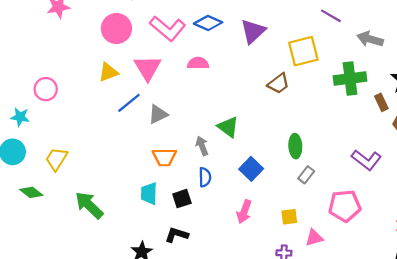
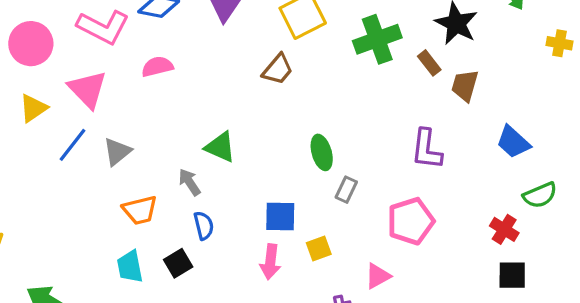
purple L-shape: (366, 160) -> (427, 149), turned 72
blue square: (251, 169) -> (280, 217), moved, turned -30
yellow square: (289, 217) -> (319, 249), moved

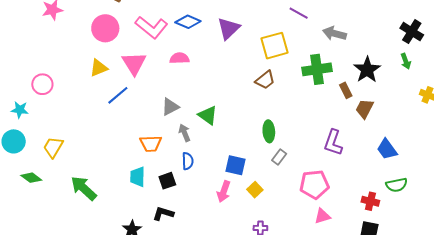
brown trapezoid: (278, 69) -> (265, 80), moved
gray triangle: (117, 152) -> (170, 107), moved
red cross: (504, 229) -> (370, 201), turned -30
yellow square: (319, 249) -> (255, 190), turned -35
pink triangle: (378, 276) -> (322, 216), moved

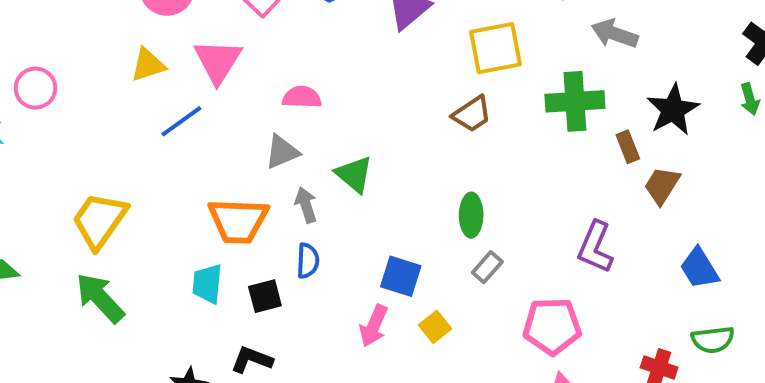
pink semicircle: (179, 58) -> (302, 97), moved
orange trapezoid: (151, 144) -> (238, 221), size x1.4
yellow trapezoid: (53, 147) -> (99, 220), moved, size x1.4

